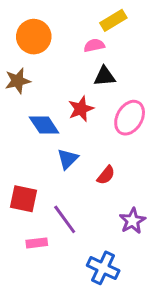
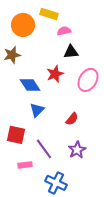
yellow rectangle: (113, 20) -> (49, 14), moved, turned 48
blue triangle: (68, 159) -> (37, 110), moved
purple star: (133, 221) -> (77, 150), moved
blue cross: (103, 268) -> (56, 183), moved

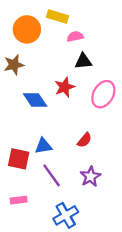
blue triangle: (37, 110) -> (43, 146), moved, turned 35
pink rectangle: (25, 165) -> (19, 200), moved
blue cross: (56, 183) -> (66, 215), turned 35

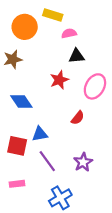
blue diamond: (35, 100) -> (21, 102), moved
red semicircle: (85, 140) -> (78, 118), moved

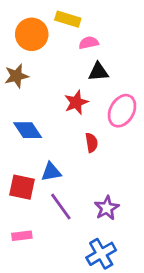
red semicircle: (78, 118) -> (91, 143), moved, turned -48
blue cross: (60, 198) -> (101, 254), moved

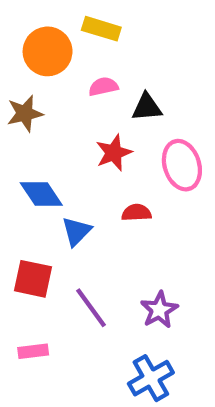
pink semicircle: (89, 43) -> (103, 87), moved
pink ellipse: (122, 111) -> (182, 165), turned -48
red semicircle: (91, 143) -> (136, 213), turned -84
blue triangle: (51, 172) -> (76, 231), moved, turned -35

